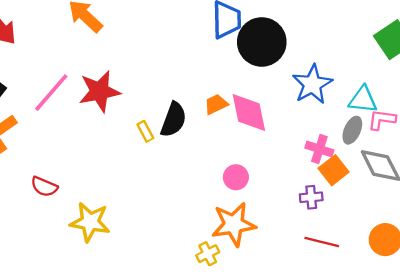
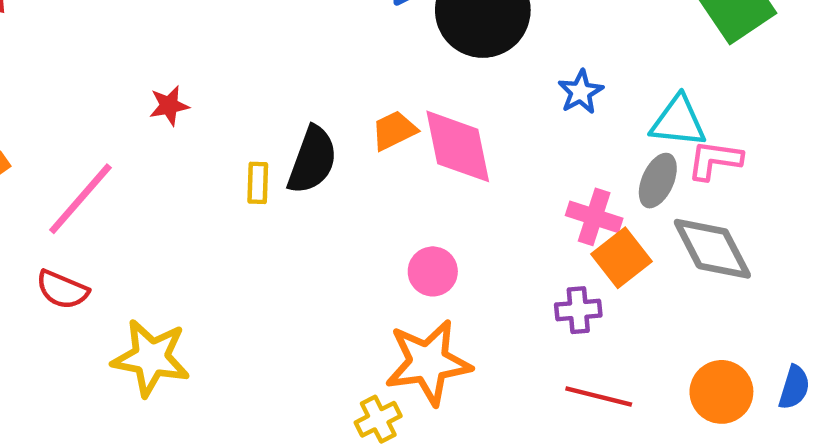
blue star: (312, 84) -> (581, 92), size x0.6
red star: (99, 91) -> (169, 106), size x0.5
pink line: (51, 93) -> (80, 199), moved
yellow rectangle: (145, 131) -> (258, 183), turned 30

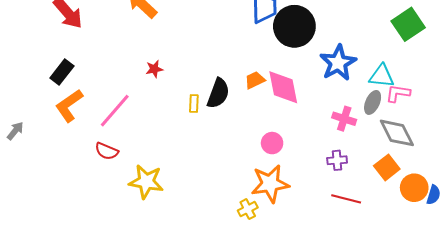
blue star: (581, 92) -> (338, 63), size x1.8
orange square: (621, 258) -> (387, 167), moved
orange circle: (721, 392) -> (414, 188), moved

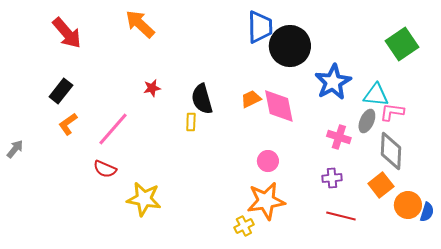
black semicircle: (218, 93) -> (202, 99), moved, turned 144
orange L-shape: (69, 105) -> (68, 124), size x0.7
gray diamond: (397, 133) -> (391, 151), turned 30

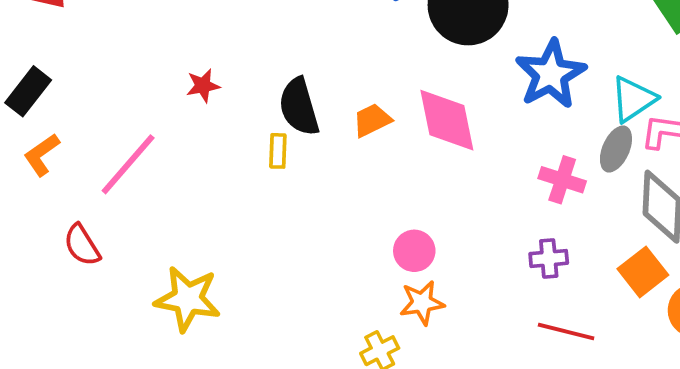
cyan triangle: (376, 95) -> (633, 99), turned -40
orange trapezoid: (251, 99) -> (372, 120), moved
pink circle: (268, 161) -> (414, 251), moved
red semicircle: (105, 169) -> (82, 245), moved, turned 35
orange star: (266, 201) -> (422, 303), size x0.6

